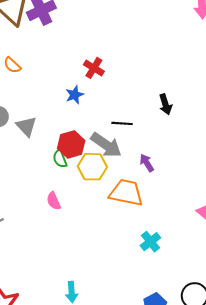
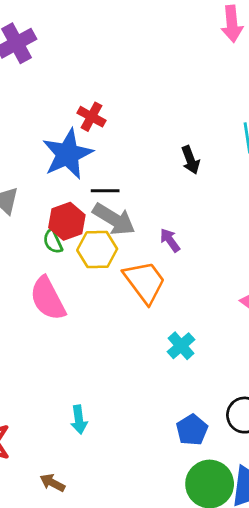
blue star: (75, 95) -> (68, 154), size x2.0
black line: (122, 123) -> (105, 191), moved
orange trapezoid: (126, 193) -> (145, 282), turned 45
pink semicircle: (54, 201) -> (48, 299), size x1.8

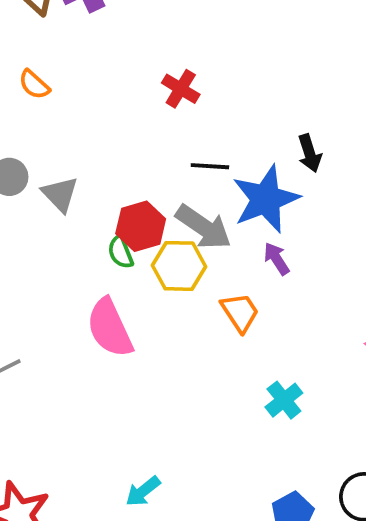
blue star: (68, 154) -> (266, 199), moved
black line: (105, 191) -> (210, 166), moved
orange trapezoid: (145, 282) -> (240, 312), size x0.7
cyan arrow: (79, 420) -> (143, 491), turned 56

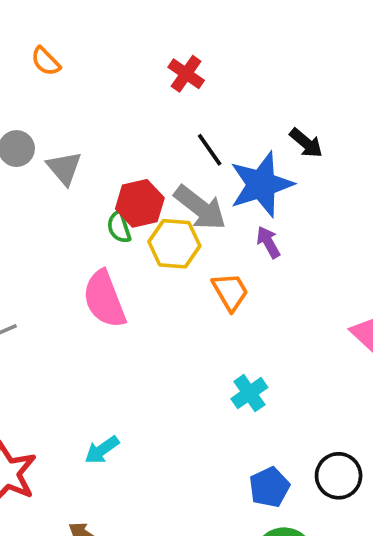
black arrow: (310, 153) -> (306, 143), turned -36
black line: (210, 166) -> (210, 150), turned 48
cyan cross: (284, 400) -> (249, 393), moved
cyan arrow: (143, 491) -> (102, 450), moved

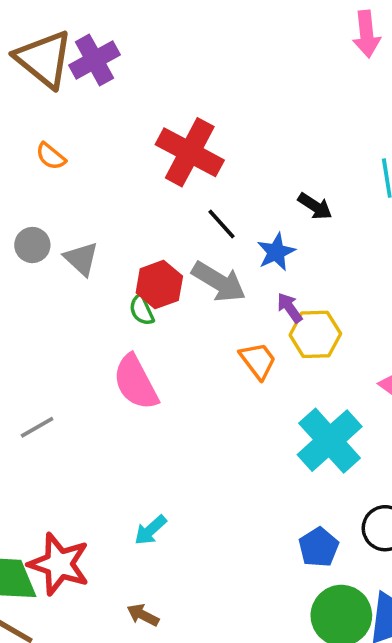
red cross: (186, 74) -> (190, 152), size x1.8
blue star: (261, 184) -> (276, 252), size x0.6
yellow hexagon: (174, 244) -> (315, 334), moved
cyan cross: (249, 393) -> (330, 441), moved, size x1.8

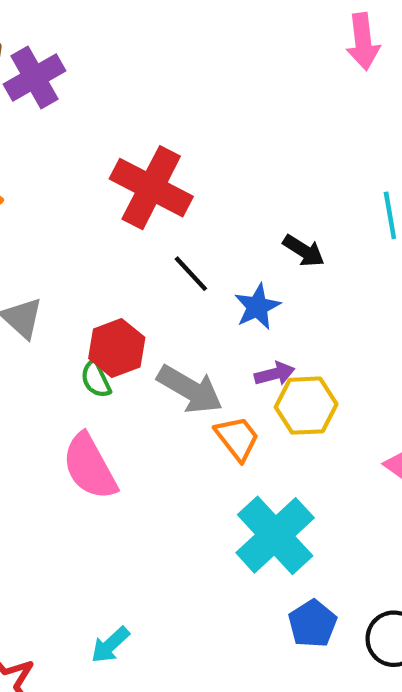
gray arrow: (219, 282) -> (190, 389), moved
purple arrow: (290, 308) -> (275, 374), turned 112
cyan cross: (330, 441) -> (275, 535), moved
blue pentagon: (319, 547) -> (313, 624), moved

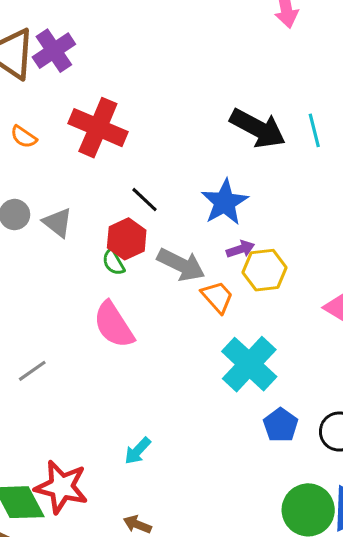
red cross: (151, 188) -> (98, 128), moved
black arrow: (304, 251) -> (258, 128), moved, size x1.8
black line: (191, 274) -> (145, 200), moved
blue star: (257, 307) -> (225, 202), size x1.4

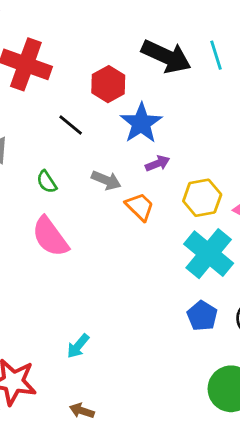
red hexagon: (127, 239) -> (108, 84), moved
gray arrow: (181, 265) -> (106, 180), size x0.7
yellow hexagon: (265, 270) -> (202, 198), moved
cyan cross: (249, 364) -> (209, 254), moved

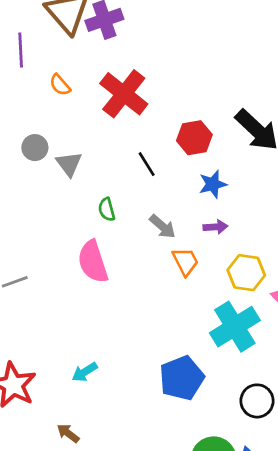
blue star: (141, 123) -> (213, 184), size x0.7
blue pentagon: (202, 316) -> (182, 378), moved, size x1.5

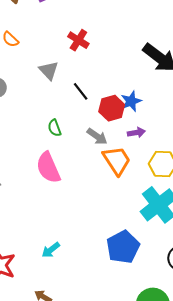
red cross: (124, 94) -> (78, 40), moved, size x0.6
red hexagon: (194, 138) -> (112, 108), moved
gray triangle: (69, 164) -> (49, 71), moved
orange trapezoid: (185, 262) -> (117, 160), size x1.4

